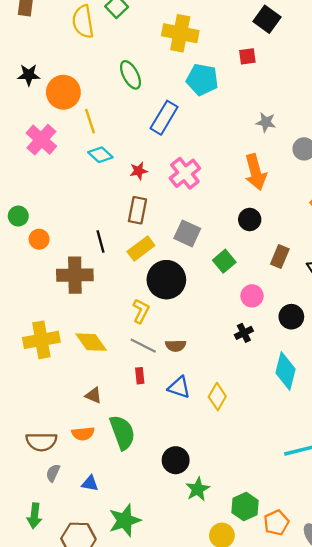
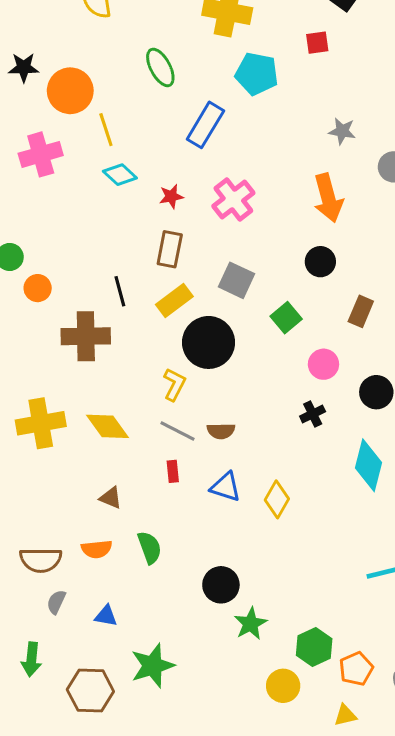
pink cross: (41, 140) -> (41, 154), turned 32
green semicircle: (122, 432) -> (149, 548), size x0.7

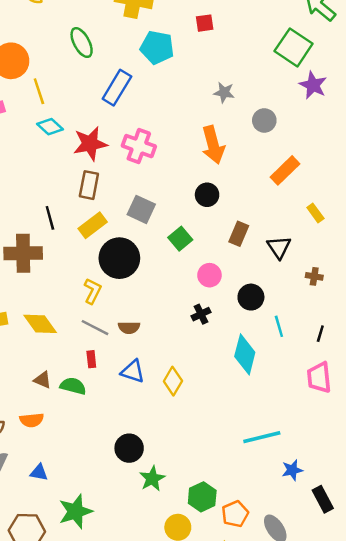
red star: (171, 196) -> (90, 144), size x1.8
pink cross: (233, 200) -> (139, 146), turned -32
green semicircle: (149, 548) -> (73, 386), moved, turned -55

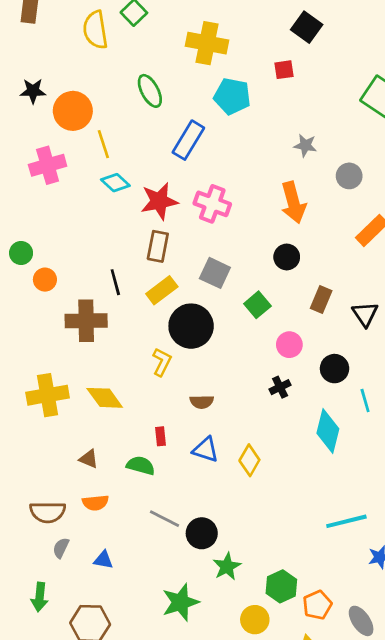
gray line: (95, 328) -> (164, 519), moved
brown triangle: (43, 380) -> (89, 459), moved
green star: (76, 511) -> (180, 602), moved

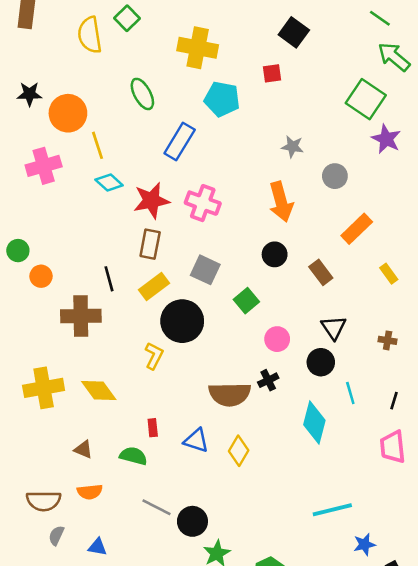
brown rectangle: (321, 299) -> (321, 272), moved, turned -60
black triangle: (365, 314) -> (334, 328), moved
brown semicircle: (202, 402) -> (230, 394), moved, size x1.8

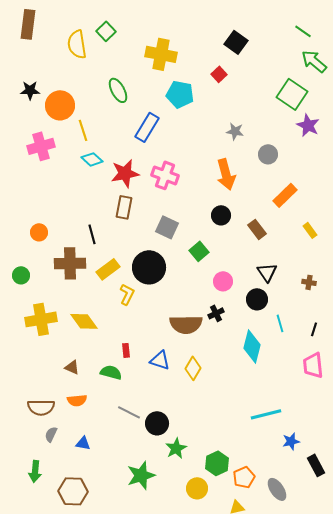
red square: (272, 73) -> (219, 74), turned -35
green circle: (18, 251) -> (21, 275), moved
yellow rectangle: (154, 286) -> (108, 269), moved

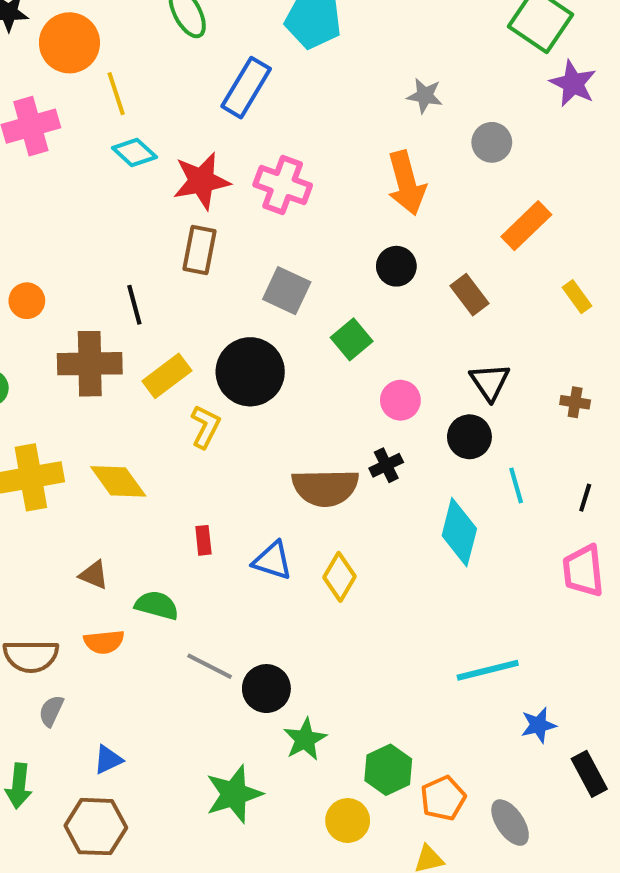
green semicircle: (111, 372) -> (157, 605), moved
blue triangle: (83, 443) -> (108, 760), moved, turned -35

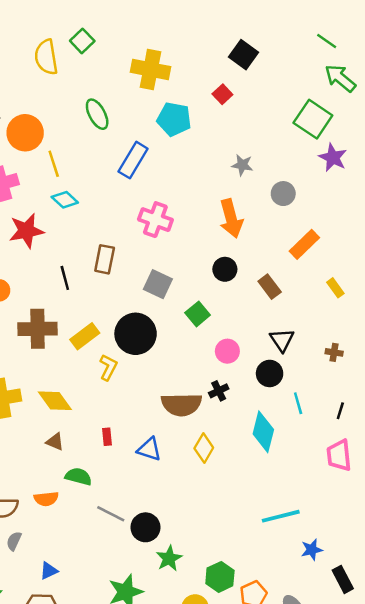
red star: (201, 181) -> (26, 231), moved
black line: (134, 305) -> (65, 278), moved
brown triangle: (94, 575) -> (55, 442), moved
yellow diamond: (340, 577) -> (204, 448), moved

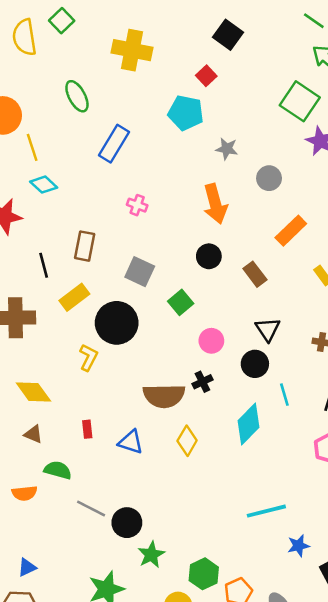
cyan pentagon: (174, 119) -> (186, 113), moved
pink cross: (155, 220) -> (137, 205), size x0.6
yellow rectangle: (85, 336) -> (74, 297), moved
cyan diamond: (263, 432) -> (249, 424), turned 30

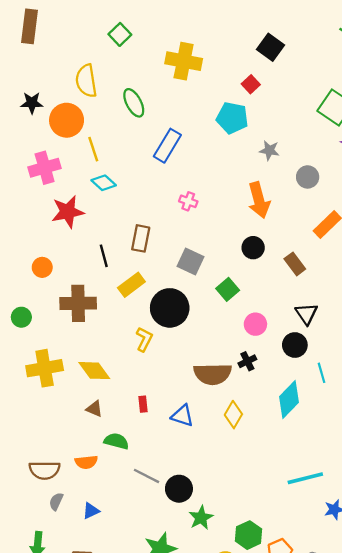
yellow semicircle: (24, 37) -> (86, 81), moved
blue triangle: (27, 567) -> (91, 511), moved

